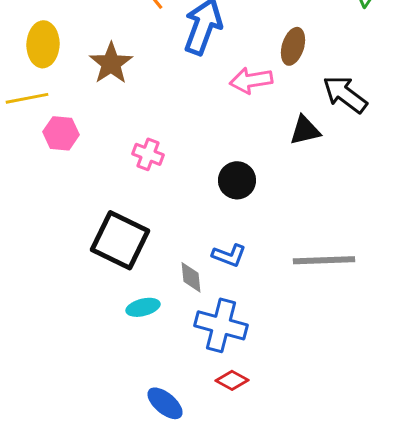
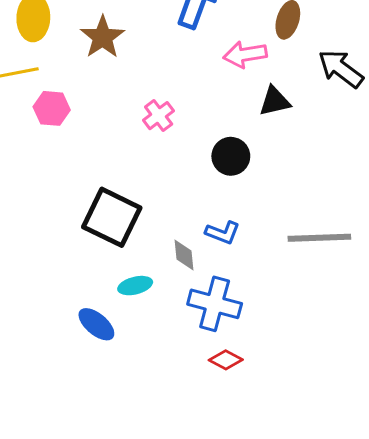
black triangle: (305, 130) -> (275, 101), moved
pink cross: (148, 154) -> (159, 116), moved, turned 32
blue ellipse: (165, 403) -> (96, 324), moved

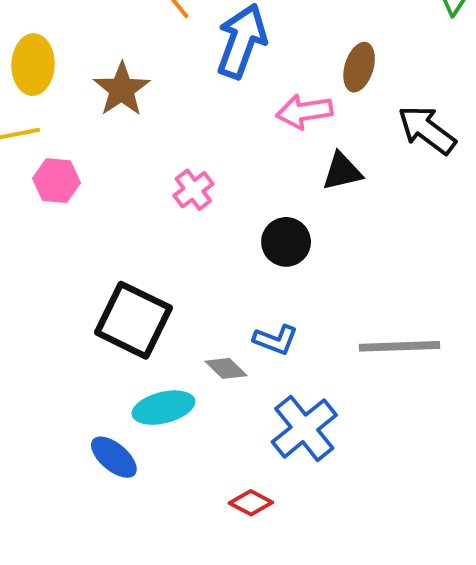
gray diamond: (184, 255) -> (226, 368), turned -40
cyan ellipse: (135, 286) -> (163, 408), size x1.4
blue cross: (215, 304) -> (304, 428), moved, turned 36
red diamond: (226, 360) -> (251, 503), moved

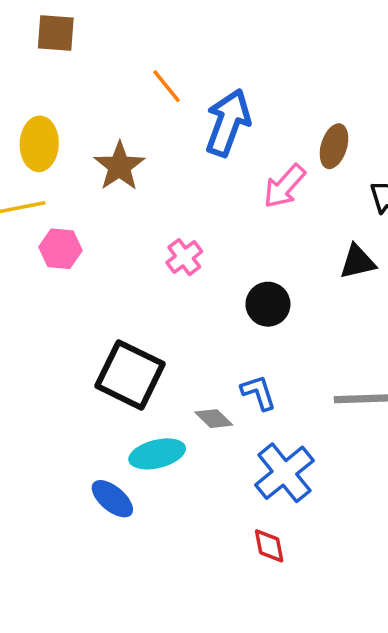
pink arrow: (304, 112) -> (284, 186), turned -39
black triangle: (342, 171) -> (358, 262), moved
blue L-shape: (276, 340) -> (259, 393), turned -129
red diamond: (251, 503) -> (269, 546), moved, turned 51

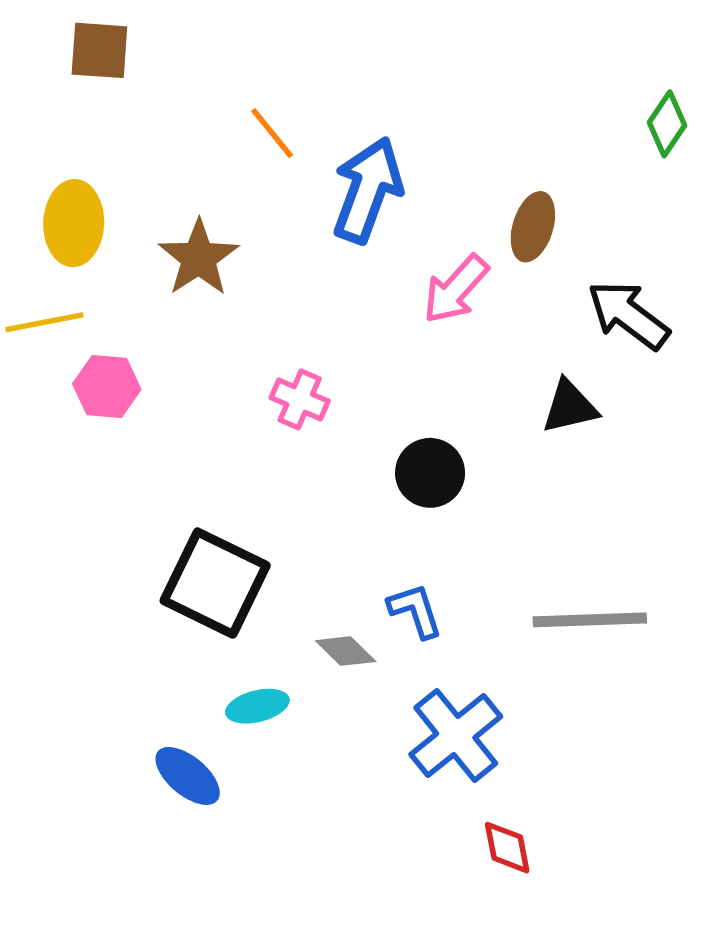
pink cross: (184, 257) -> (300, 399), turned -30
cyan ellipse: (157, 454) -> (257, 706), size x0.7
red diamond: (269, 546) -> (507, 848), moved

